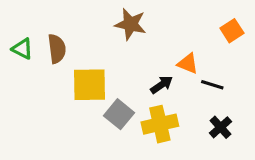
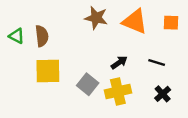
orange square: (232, 31) -> (171, 23), turned 35
orange triangle: (188, 63) -> (135, 21), moved, size x1.6
yellow square: (90, 85) -> (48, 71), moved

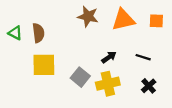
orange triangle: (135, 21) -> (123, 20), turned -35

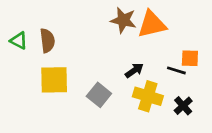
brown star: (88, 16) -> (123, 20), moved
orange square: (156, 21) -> (190, 58), moved
yellow cross: (108, 84) -> (148, 96), moved, turned 30

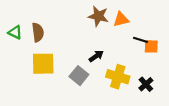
orange triangle: (152, 24) -> (121, 19), size x0.7
black arrow: (134, 70) -> (96, 56), moved
black line: (176, 70) -> (140, 40), moved

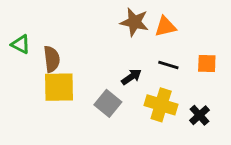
brown semicircle: (38, 32) -> (52, 59), moved
black line: (140, 40) -> (168, 65), moved

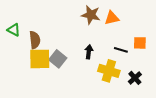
black line: (168, 65) -> (121, 50), moved
black arrow: (131, 77) -> (89, 52), turned -48
gray square: (108, 103) -> (58, 59), moved

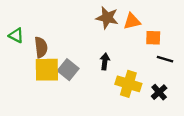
orange square: (140, 43) -> (153, 38), moved
black line: (121, 50) -> (165, 59), moved

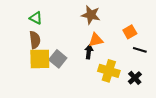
orange triangle: (132, 21) -> (96, 40), moved
green triangle: (16, 35) -> (36, 18), moved
orange square: (153, 38) -> (130, 32), turned -32

